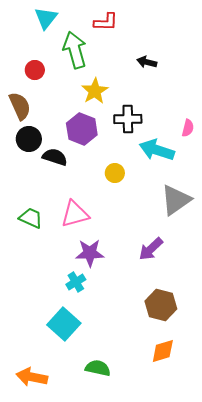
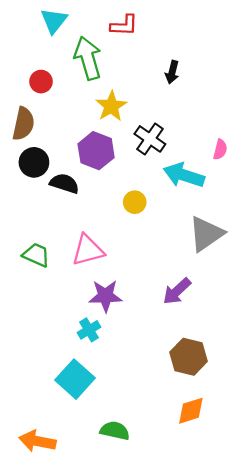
black arrow: (147, 62) -> (172, 72), turned -90
brown semicircle: (20, 106) -> (23, 124), turned 36
black cross: (128, 119) -> (150, 139), turned 36

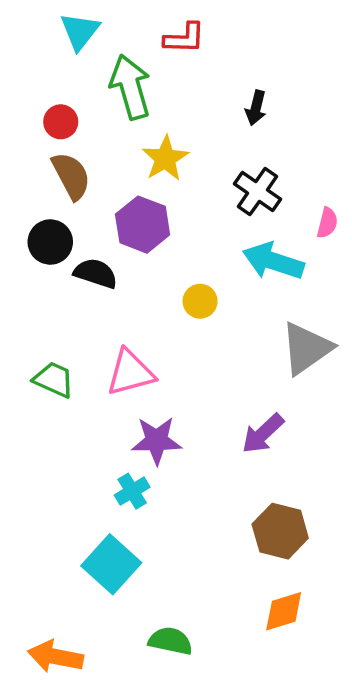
brown semicircle: (23, 124) -> (71, 176), moved, turned -40
black cross: (150, 139) -> (258, 191), moved

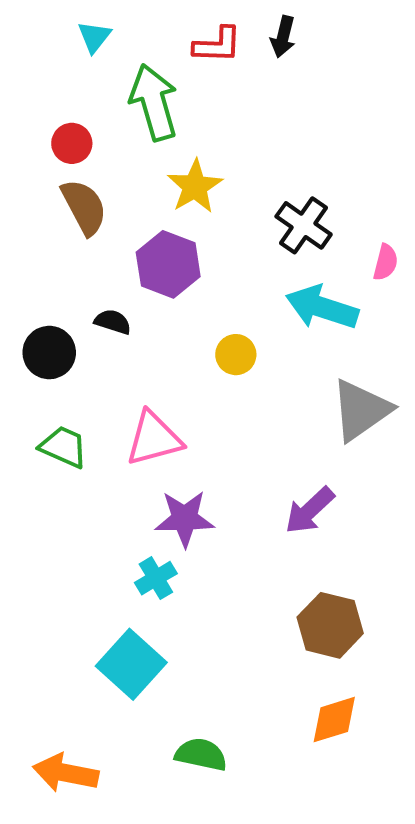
cyan triangle: (80, 31) -> (94, 37), size x0.7
black arrow: (256, 108) -> (283, 37), moved
black circle: (50, 242) -> (49, 353), moved
black semicircle: (96, 273) -> (113, 322), size x0.7

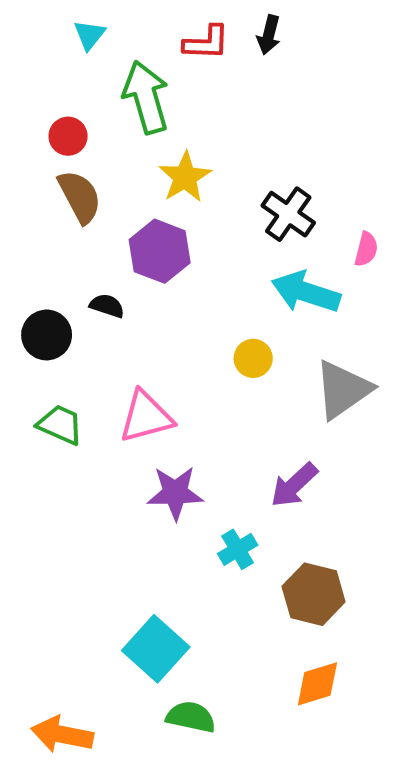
yellow circle: (236, 355) -> (253, 358), moved
cyan cross: (156, 578) -> (238, 549), moved
cyan square: (131, 664) -> (156, 649), moved

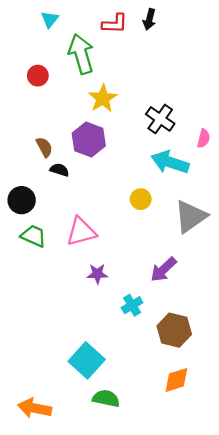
brown semicircle: (80, 197) -> (44, 147), moved, size x0.7
black circle: (47, 335) -> (22, 200), moved
purple star: (175, 493) -> (97, 274), size x0.7

